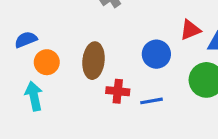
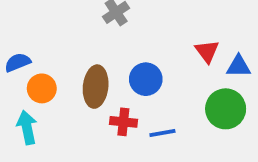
red triangle: (190, 30) -> (207, 51), turned -45
blue circle: (156, 54) -> (146, 79), moved

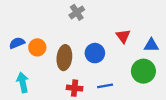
red triangle: (207, 51) -> (123, 36), moved
orange circle: (42, 88) -> (37, 47), moved
red cross: (123, 122) -> (75, 88), moved

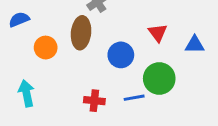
blue semicircle: (17, 43) -> (19, 19), moved
brown ellipse: (64, 58) -> (81, 33), moved
green circle: (143, 71) -> (159, 79), moved

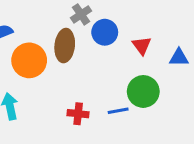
orange circle: (46, 48) -> (29, 60), size x1.5
blue circle: (121, 55) -> (105, 32), moved

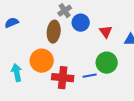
orange circle: (29, 60) -> (42, 61), moved
red cross: (78, 114) -> (63, 78), size x1.5

